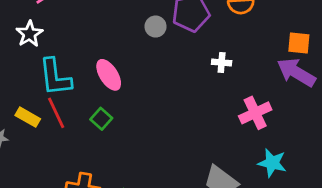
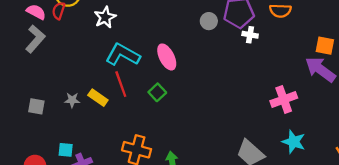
white cross: (222, 63) -> (250, 35), moved
cyan L-shape: (55, 77) -> (123, 55), turned 120
yellow rectangle: (28, 117) -> (98, 98), moved

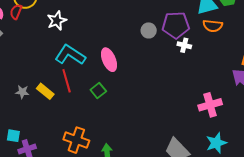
cyan star: (294, 142) -> (216, 143), turned 30

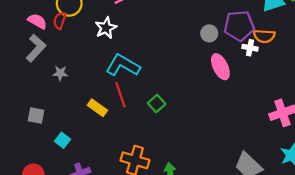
orange semicircle: (213, 26) -> (264, 36), moved
pink ellipse: (109, 60) -> (220, 67), moved
gray star: (22, 92) -> (60, 73), moved
cyan square: (13, 136) -> (63, 140), moved, turned 32

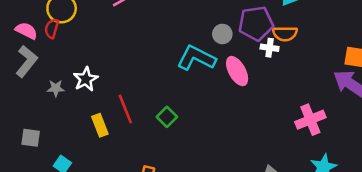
white star: (106, 28) -> (86, 79), moved
cyan L-shape: (123, 65) -> (196, 58), moved
yellow rectangle: (97, 108) -> (100, 125), turned 36

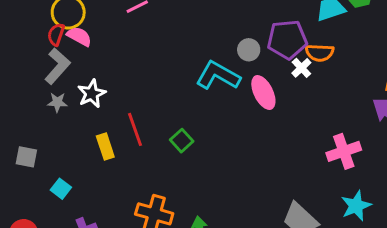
pink semicircle: (26, 31) -> (79, 36), moved
white cross: (270, 48) -> (301, 68), turned 36
gray L-shape: (27, 61) -> (57, 66), moved

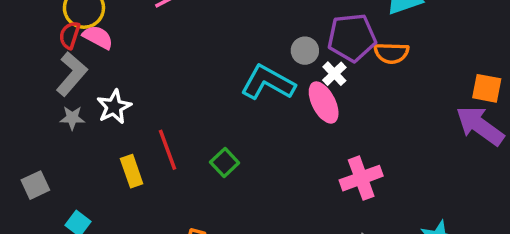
white cross: (301, 68) -> (334, 74), moved
pink cross: (344, 151) -> (361, 178), moved
gray square: (26, 157) -> (35, 185), turned -35

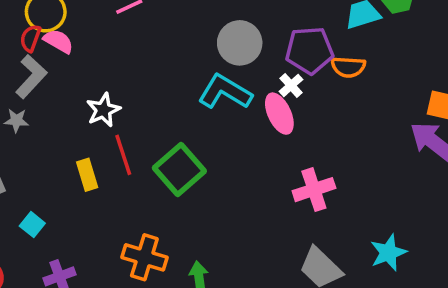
gray circle: (305, 51) -> (240, 43), moved, size x1.6
white star: (114, 107) -> (103, 110), moved
gray star: (72, 118) -> (16, 120), moved
green square: (225, 163) -> (179, 169), size x1.8

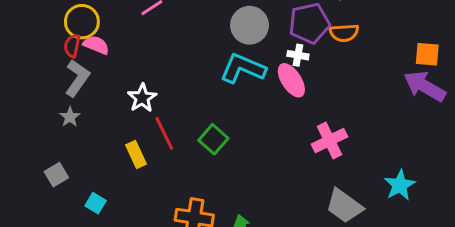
white cross: (291, 85) -> (298, 55), turned -30
gray star: (16, 120) -> (70, 117), turned -30
green square: (179, 169) -> (213, 139), size x0.7

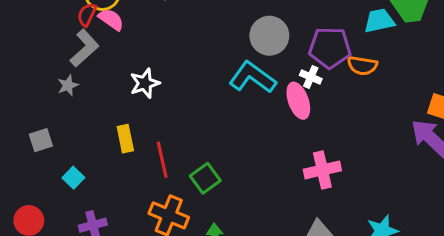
red line: (164, 134) -> (162, 160), moved
green square: (213, 139) -> (205, 178), moved

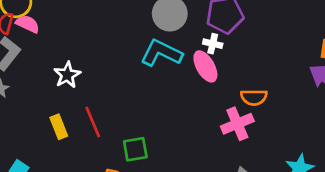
orange semicircle: (362, 66) -> (254, 97), moved
red line: (162, 160) -> (93, 122), moved
green square: (205, 178) -> (135, 149), turned 36

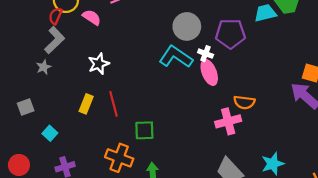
pink semicircle: (28, 24) -> (92, 17), moved
white cross: (213, 44) -> (206, 54), moved
yellow rectangle: (59, 127) -> (86, 104), turned 36

